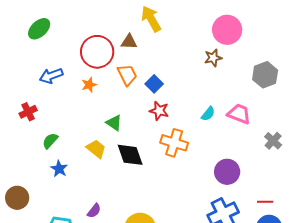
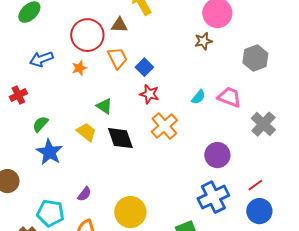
gray cross: (273, 141) -> (263, 124), size x1.4
orange cross: (174, 143) -> (164, 126), turned 32
blue star: (59, 169) -> (49, 152), size x1.5
red line: (265, 202) -> (255, 185), turned -35

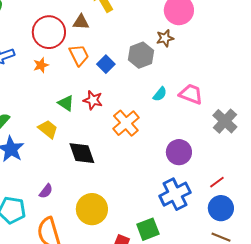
gray hexagon: (255, 58) -> (141, 55), moved
red star: (149, 94) -> (93, 100), moved
black diamond: (120, 138) -> (82, 153), moved

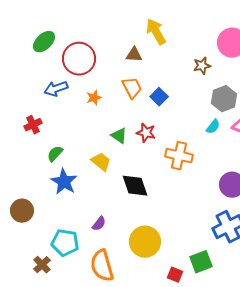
red circle: (49, 32) -> (79, 59), moved
brown star: (165, 38) -> (202, 66), moved
gray hexagon: (141, 55) -> (224, 99), moved
orange cross: (126, 123) -> (179, 156), turned -36

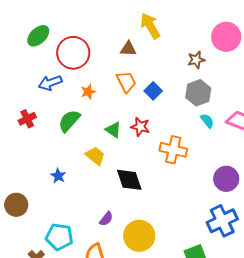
gray hexagon: (224, 99) -> (198, 93), moved
cyan semicircle: (213, 127) -> (207, 121), turned -77
green semicircle: (55, 154) -> (69, 121), moved, size x1.4
blue star: (64, 182) -> (58, 176), size x0.6
purple semicircle: (99, 224) -> (106, 219), moved

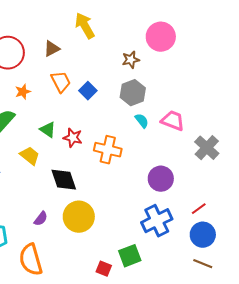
brown triangle: (128, 49) -> (52, 49), moved, turned -30
red star: (140, 127) -> (73, 138), moved
yellow circle: (139, 236) -> (79, 217), moved

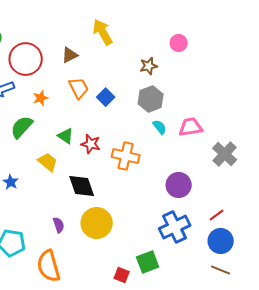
pink circle: (161, 37) -> (179, 43), size x0.6
pink trapezoid: (173, 121) -> (191, 127), turned -30
purple semicircle: (41, 219) -> (59, 225), turned -56

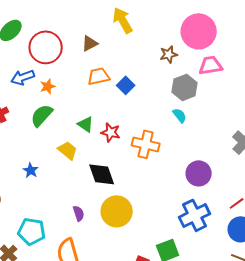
pink circle: (179, 43) -> (199, 31), size x2.0
orange trapezoid: (79, 88) -> (99, 76), turned -75
orange star: (41, 98) -> (48, 86), moved
gray hexagon: (151, 99) -> (185, 87), moved
pink trapezoid: (191, 127) -> (211, 65), moved

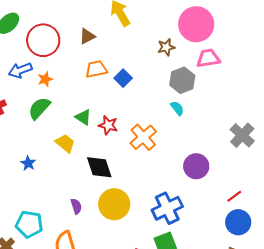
orange cross: (146, 144) -> (143, 137), turned 36
blue cross: (195, 215) -> (167, 208), moved

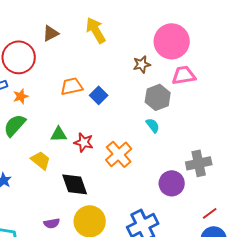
brown triangle: (87, 36) -> (51, 33), moved
green triangle: (83, 117) -> (59, 134), turned -36
gray cross: (242, 135) -> (199, 163), moved, turned 35
purple semicircle: (76, 206) -> (52, 223), turned 98

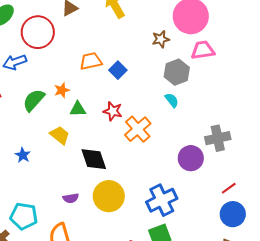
orange star: (21, 96) -> (62, 90), moved
red star: (84, 142) -> (113, 111), moved

